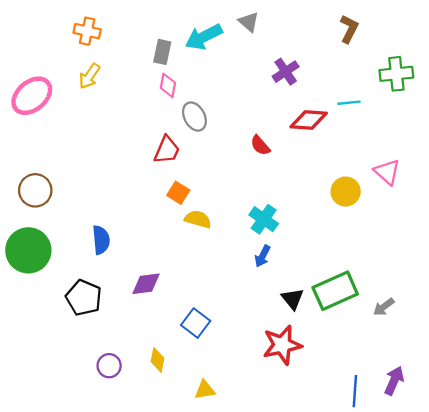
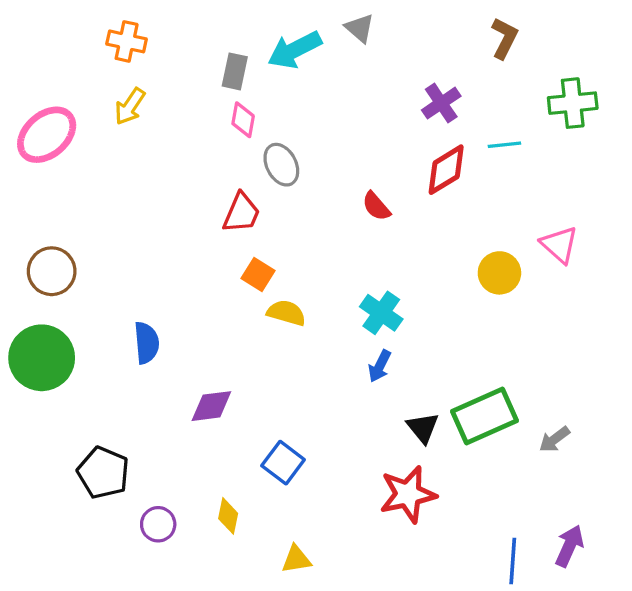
purple cross: (286, 72) -> (441, 103), moved
red diamond: (309, 120) -> (446, 170), turned -36
black pentagon: (84, 298) -> (103, 473), moved

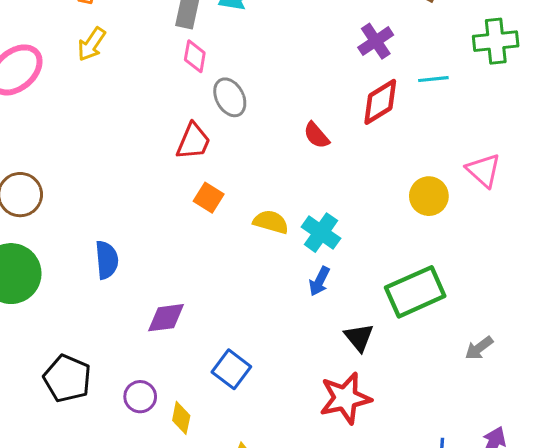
yellow semicircle: (286, 313) -> (271, 222), moved
green rectangle: (484, 416) -> (415, 292), moved
purple circle: (158, 524) -> (140, 397), moved

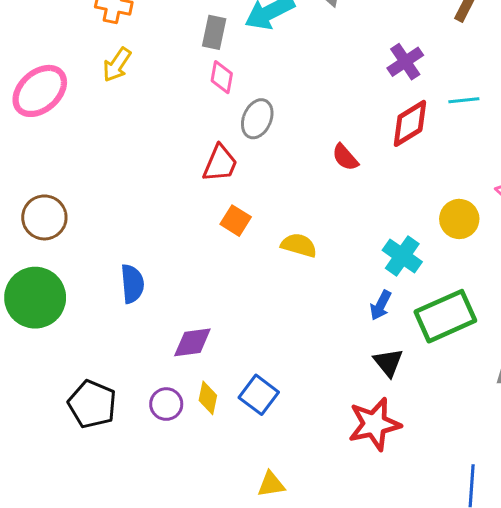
gray ellipse: (230, 97) -> (257, 119), turned 51
cyan cross: (321, 233) -> (402, 256), moved
blue arrow: (319, 281) -> (381, 305), moved
purple circle: (140, 397) -> (166, 404), moved
yellow diamond: (181, 418) -> (208, 398), moved

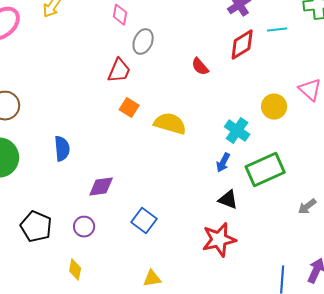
yellow semicircle: (299, 245) -> (170, 124), size x1.4
black triangle: (388, 362) -> (228, 200), turned -30
yellow diamond: (208, 398) -> (75, 270), moved

